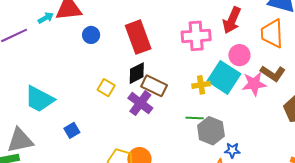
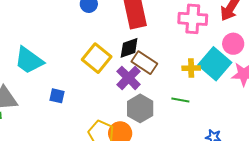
yellow square: (106, 88) -> (97, 58), size x1.6
blue square: (72, 130) -> (57, 96), turned 35
gray hexagon: (211, 131) -> (140, 108), moved

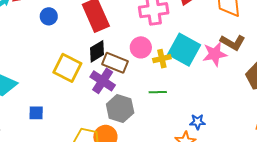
pink circle: (233, 44) -> (141, 47), moved

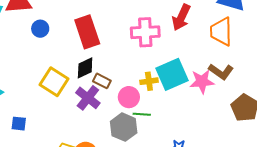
pink circle: (141, 47) -> (129, 97), moved
cyan square: (184, 50) -> (172, 74), turned 32
brown rectangle: (115, 63) -> (102, 81), size x0.7
gray hexagon: (120, 108) -> (124, 127), moved

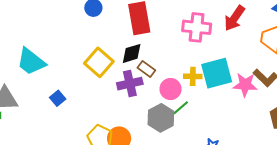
purple cross: (88, 98) -> (130, 84), turned 30
green line: (142, 114) -> (181, 108), turned -54
blue square: (19, 124) -> (58, 98), turned 35

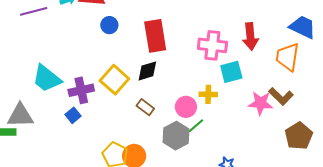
red arrow: (235, 18) -> (250, 37), turned -40
brown rectangle: (146, 69) -> (145, 107), moved
cyan square: (217, 73) -> (231, 72), moved, size x0.7
purple cross: (130, 84) -> (81, 90), moved

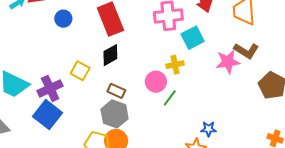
yellow square: (114, 80) -> (80, 71), size x0.7
blue square: (73, 115) -> (48, 115), size x1.8
gray hexagon: (176, 136) -> (115, 114), moved

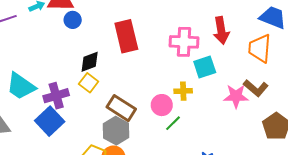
blue circle: (63, 19) -> (73, 20), moved
black diamond: (110, 55) -> (90, 62), moved
brown rectangle: (116, 91) -> (121, 108), size x1.6

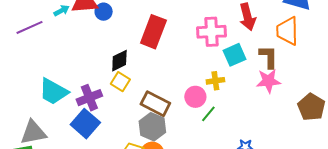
blue circle: (73, 20) -> (104, 12), moved
red rectangle: (126, 36) -> (153, 32), turned 40
brown L-shape: (256, 88) -> (268, 57), moved, turned -125

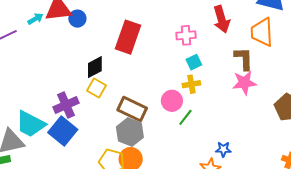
pink cross: (211, 32) -> (186, 35), size x0.7
cyan square: (234, 55) -> (194, 62), moved, size x0.7
cyan trapezoid: (53, 92) -> (31, 124), moved

